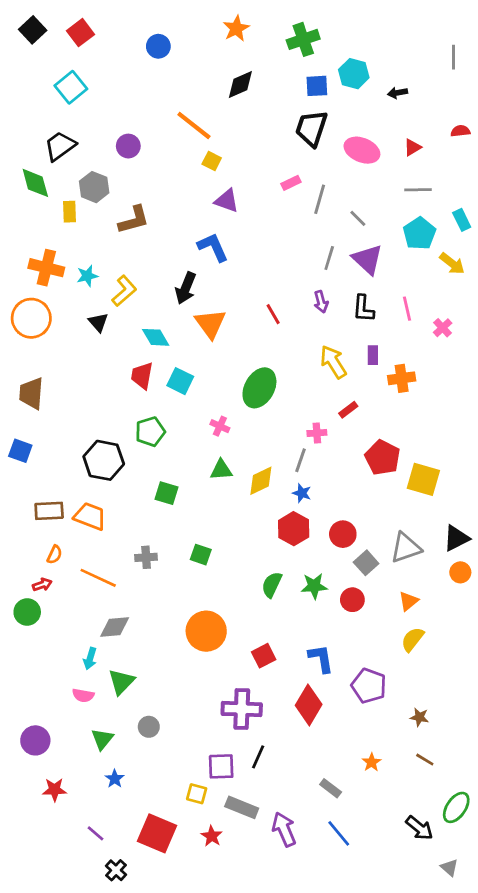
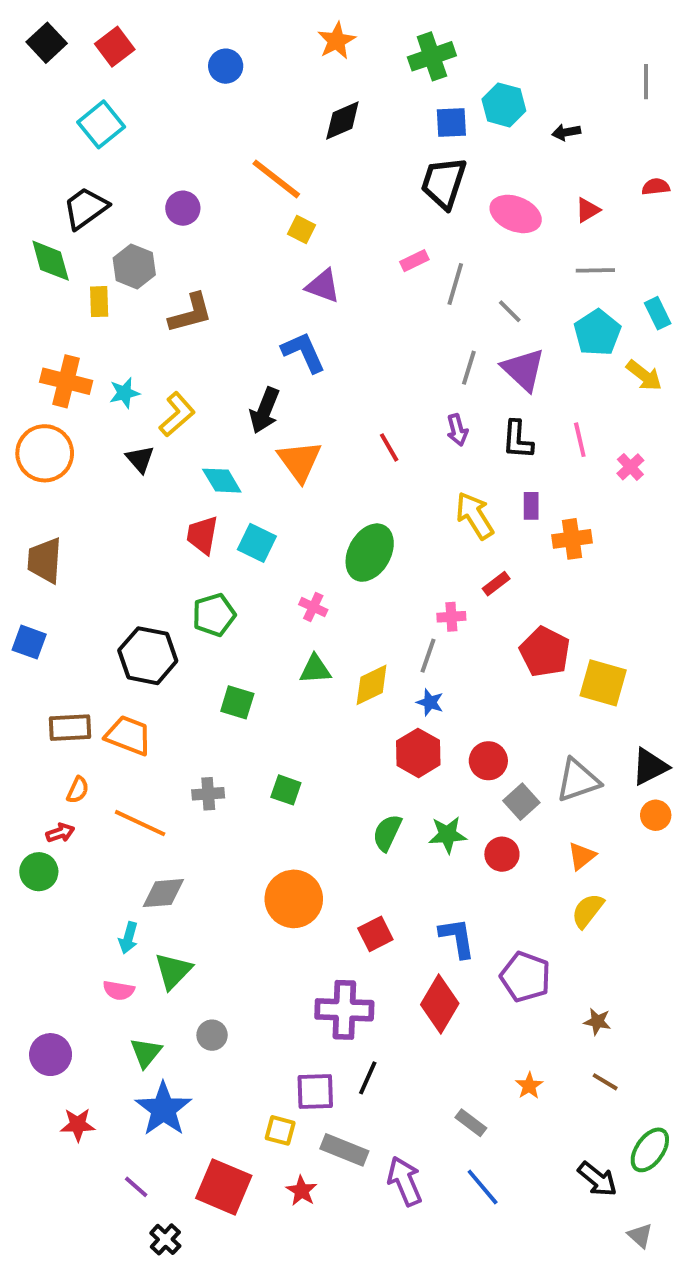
blue star: (115, 779) -> (163, 1109), size x2.0

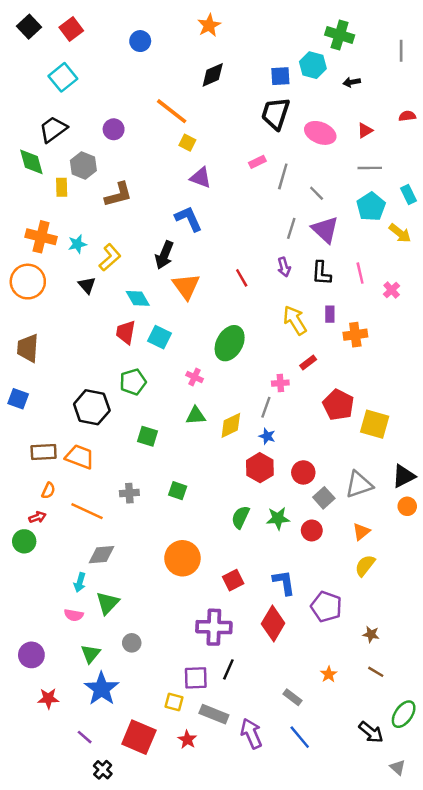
green cross: (432, 56) -> (340, 35), moved, turned 36

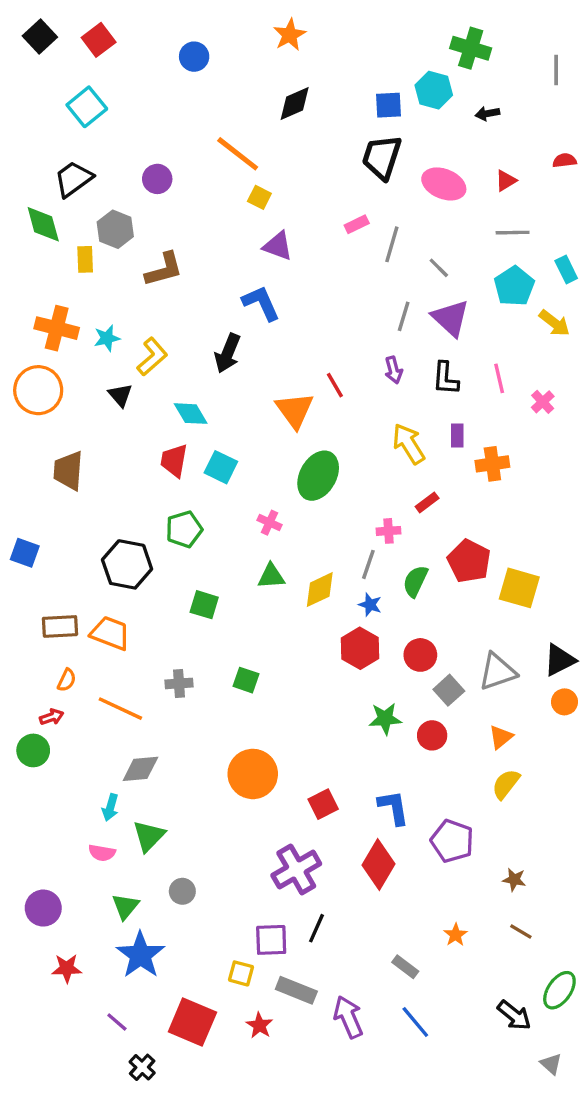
orange triangle: (186, 286) -> (295, 410), moved
brown trapezoid: (28, 348) -> (68, 471), moved
green semicircle: (240, 517) -> (415, 581), moved
purple cross: (214, 627) -> (296, 869), turned -32

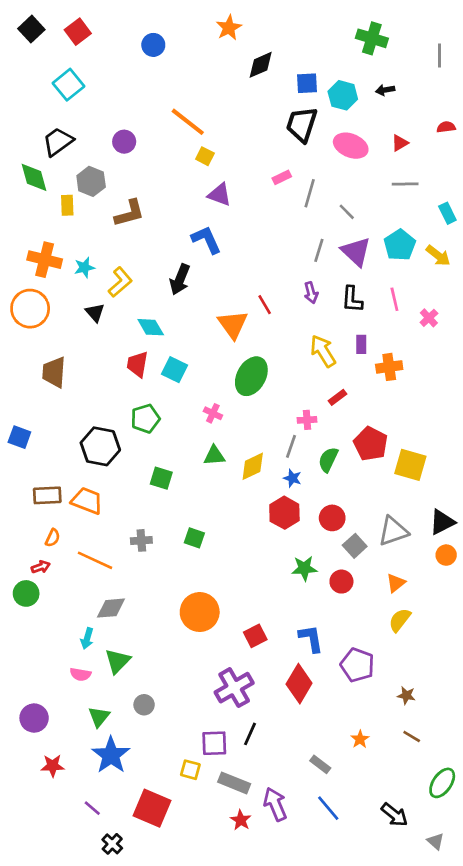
cyan hexagon: (434, 90) -> (343, 95), moved
black diamond: (295, 104) -> (261, 65), moved
cyan pentagon: (514, 286) -> (400, 245), moved
black arrow: (514, 1015) -> (394, 815), moved
red star: (259, 1025) -> (241, 820), moved

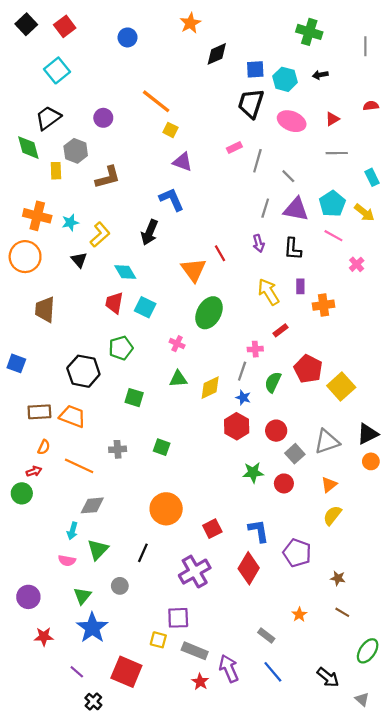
purple triangle: (356, 252) -> (296, 209), turned -32
pink line: (394, 299) -> (333, 236), moved, turned -48
yellow square: (410, 465) -> (341, 387), turned 32
black line: (250, 734) -> (143, 553), moved

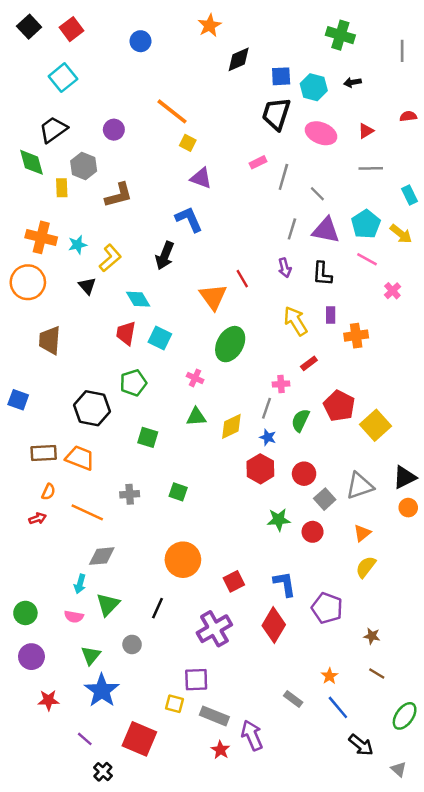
green circle: (22, 493) -> (25, 613), moved
blue line: (273, 672) -> (338, 707), moved

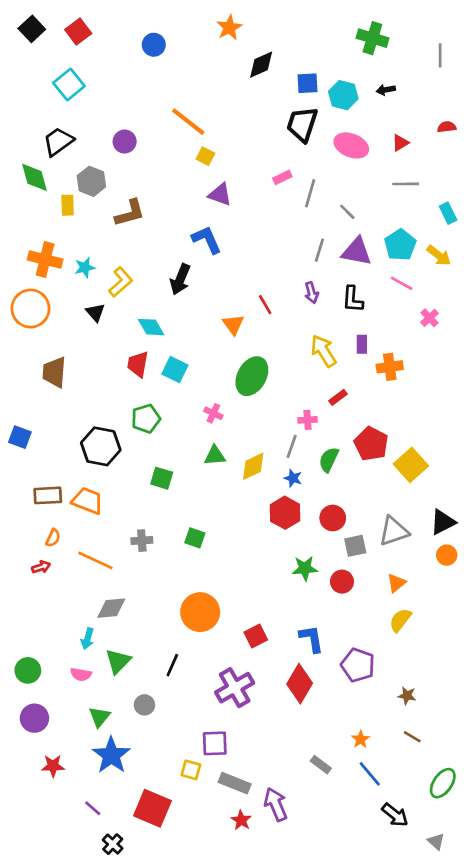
orange triangle: (213, 297) -> (233, 324), size x0.7
gray square: (325, 499) -> (355, 546), turned 30

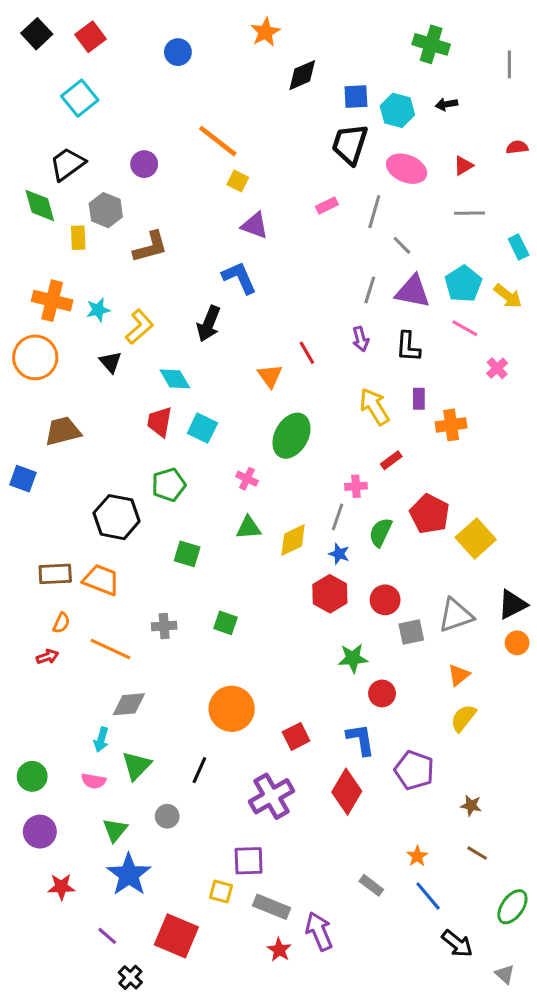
gray line: (310, 193) -> (374, 212), moved
brown trapezoid: (54, 372) -> (63, 431), turned 72
blue square: (20, 437) -> (23, 479), moved
red circle: (342, 582) -> (382, 693), moved

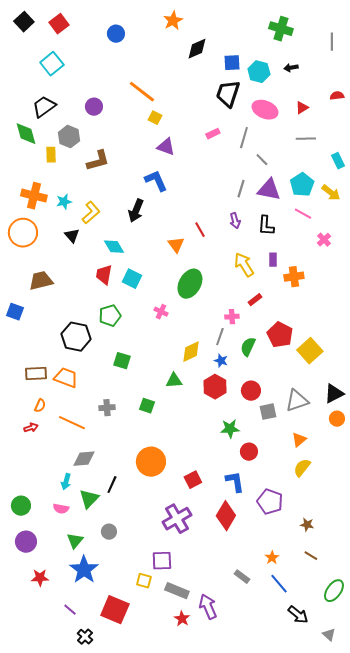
green triangle: (249, 528) -> (174, 381), moved
black line: (199, 770) -> (112, 485), moved

